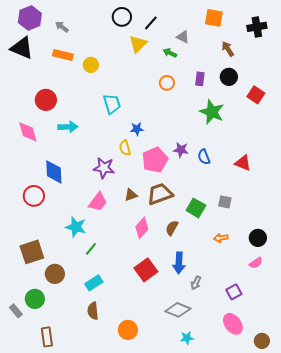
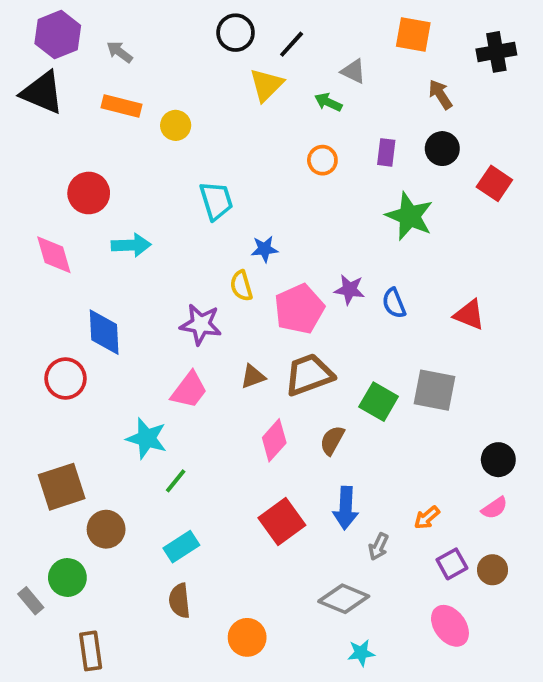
gray square: (225, 202) -> (435, 390), size x1.6
orange arrow: (221, 238) -> (427, 518), moved, turned -32
brown circle: (262, 341) -> (493, 570), moved

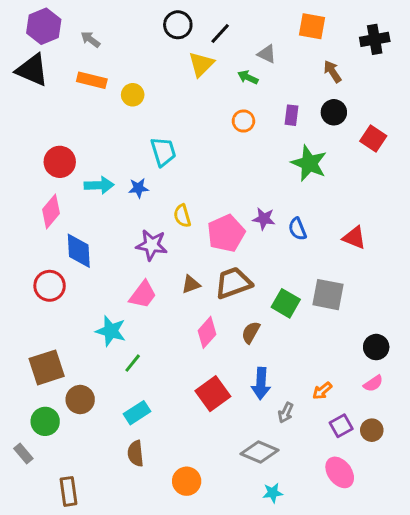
red circle: (89, 193) -> (60, 162), moved
blue star: (265, 249) -> (138, 188), moved
pink diamond: (54, 255) -> (51, 211), moved, turned 56
green circle: (67, 578) -> (45, 421), moved

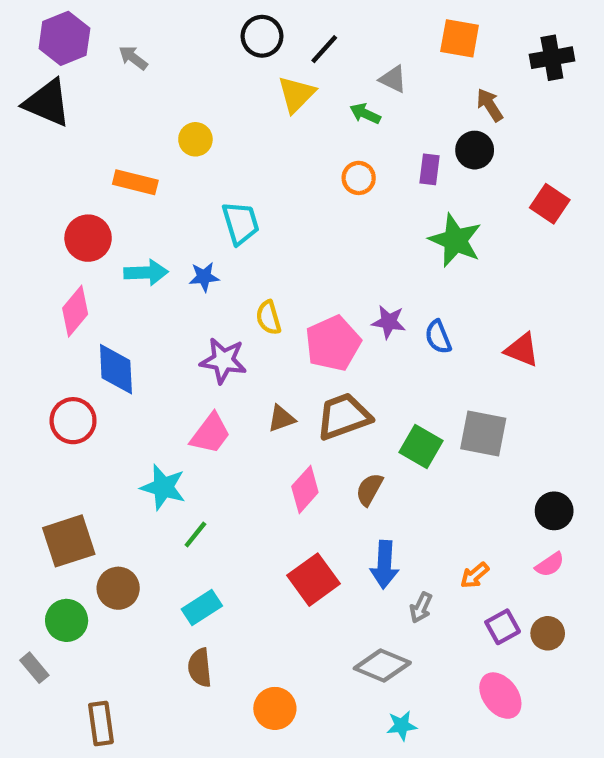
orange rectangle: (92, 80) -> (135, 182), moved
black circle: (334, 112) -> (475, 150), moved

